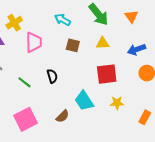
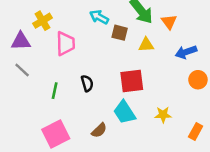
orange triangle: (131, 17) -> (169, 22), moved
brown square: (73, 45) -> (120, 33), moved
red square: (107, 74) -> (132, 81), moved
green line: (24, 82) -> (55, 91), turned 64

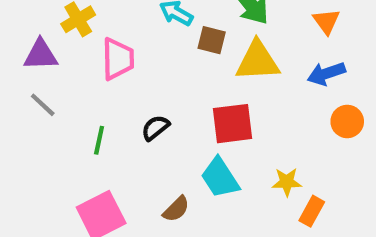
orange triangle: (169, 22) -> (326, 21), moved
yellow triangle: (146, 45) -> (258, 61), size x1.6
black semicircle: (87, 83) -> (155, 128), turned -112
orange rectangle: (196, 132) -> (312, 211), moved

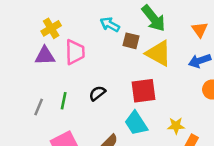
purple triangle: (41, 55) -> (45, 56), moved
yellow triangle: (258, 61) -> (158, 53), turned 32
gray line: (43, 105) -> (39, 107), moved, turned 70

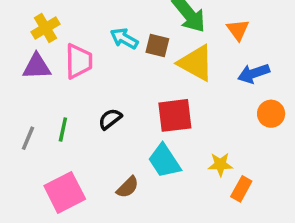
cyan arrow: (110, 25) -> (124, 39), moved
orange triangle: (200, 30) -> (238, 30), moved

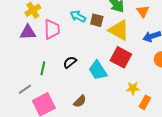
red square: (175, 115) -> (121, 57), moved, turned 35
gray line: (28, 138) -> (25, 89), moved, turned 32
cyan trapezoid: (164, 161) -> (98, 70), moved

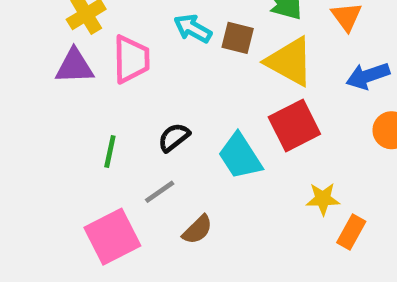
red square: (121, 57) -> (294, 126), turned 35
gray line: (25, 89) -> (160, 192), moved

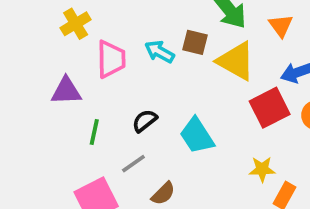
cyan arrow: (193, 28) -> (160, 52), moved
purple triangle: (74, 66) -> (66, 91), moved
red square: (294, 126) -> (270, 108), moved

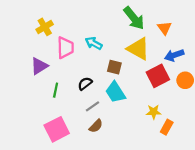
brown square: (195, 42) -> (114, 67), moved
purple triangle: (66, 91) -> (39, 66), turned -30
gray line: (133, 164) -> (93, 106), moved

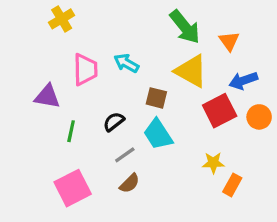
yellow cross: (45, 27) -> (62, 19), moved
purple triangle: (39, 66) -> (47, 96), turned 42

